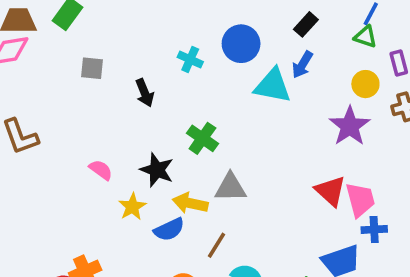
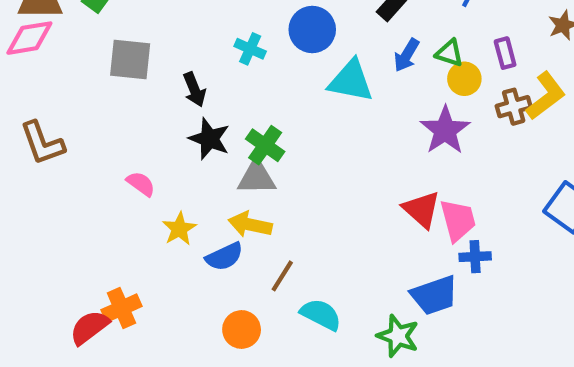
green triangle: (365, 37) -> (449, 53), moved
blue arrow: (302, 65) -> (407, 55), moved
gray square: (92, 68) -> (130, 59), size x1.5
black star: (157, 170) -> (209, 139), moved
gray triangle: (231, 187) -> (257, 177), moved

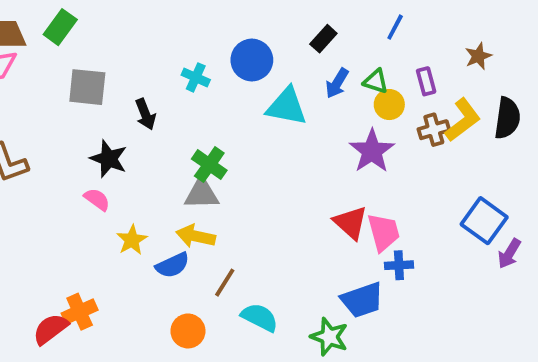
black star: (209, 139) -> (109, 159), moved

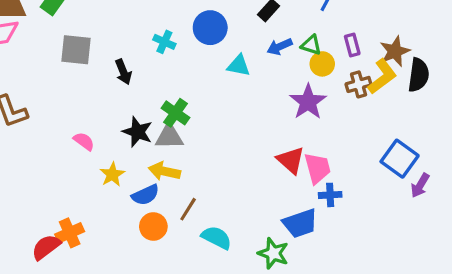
brown star: (478, 56) -> (395, 51), moved, size x1.4
blue arrow: (337, 83) -> (280, 47), turned 35
cyan triangle: (287, 106) -> (239, 66), size x0.7
black star: (109, 159) -> (138, 132), moved
orange circle: (188, 331) -> (153, 227), moved

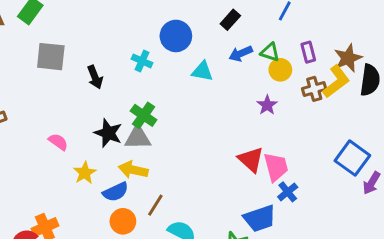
cyan cross: (164, 42) -> (142, 61), moved
purple star: (308, 102) -> (267, 105), size x0.6
blue cross: (330, 195) -> (288, 192), turned -36

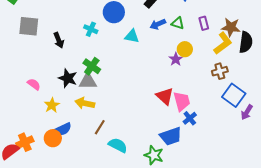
brown star: (348, 58) -> (231, 27), turned 30
yellow circle: (280, 70) -> (185, 49), moved
brown cross: (314, 89) -> (220, 71), moved
blue semicircle: (116, 192) -> (63, 129), moved
orange circle: (123, 221) -> (53, 138), moved

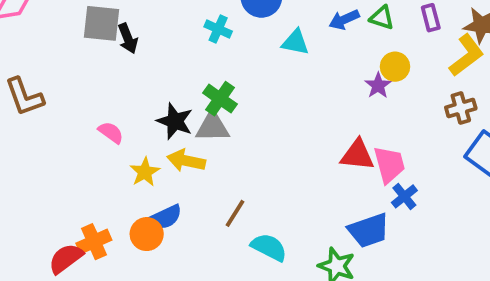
black arrow: (59, 40) -> (128, 38), moved
red triangle: (165, 96) -> (357, 155), turned -36
yellow arrow: (85, 103) -> (186, 161), moved

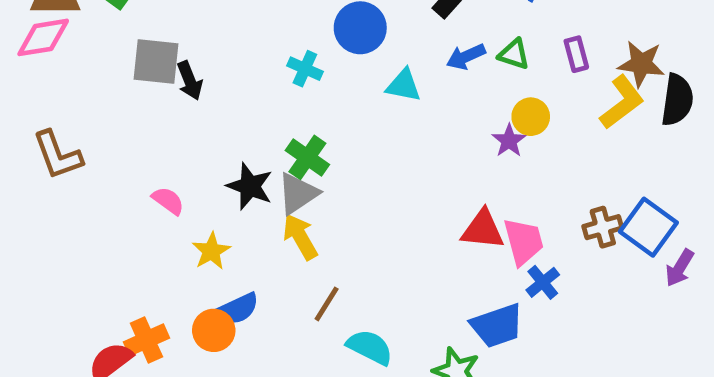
brown cross: (461, 108) -> (603, 227), moved
gray triangle: (212, 127) -> (298, 193), turned -33
yellow arrow: (186, 161) -> (300, 237), moved, turned 48

